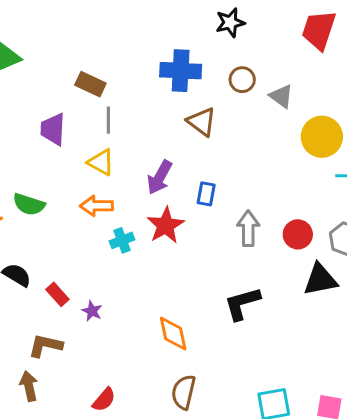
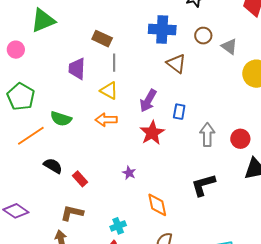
cyan cross: (122, 240) -> (118, 226), moved
purple star: (92, 311) -> (129, 173), moved

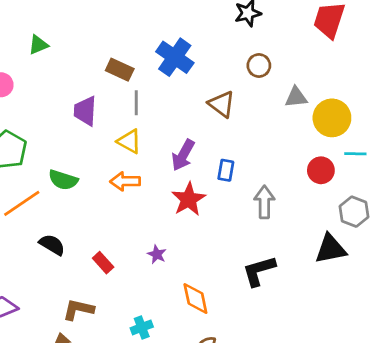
green triangle: (43, 20) -> (38, 45), size x0.6
blue cross: (162, 29) -> (175, 57), moved, turned 32
gray triangle: (229, 47) -> (296, 97), moved, turned -42
red circle: (240, 139) -> (321, 170), moved
red rectangle: (80, 179) -> (103, 263), moved

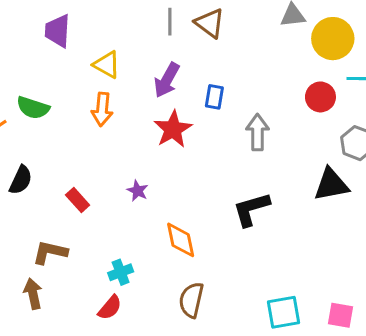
gray line: (136, 103) -> (170, 22), moved
orange arrow: (125, 181) -> (102, 109), turned -84
black semicircle: (52, 245) -> (21, 180), turned 84

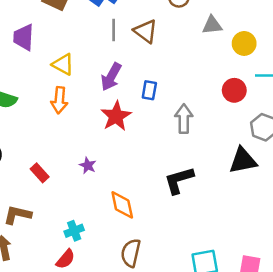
yellow circle: (333, 39) -> (244, 43), size x0.7

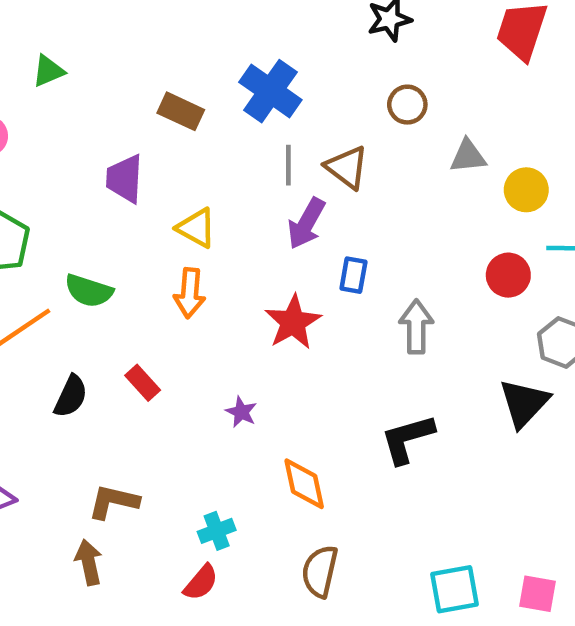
purple arrow: (111, 77) -> (306, 223), moved
black triangle: (243, 161) -> (524, 403), turned -36
red rectangle: (40, 173) -> (143, 383), moved

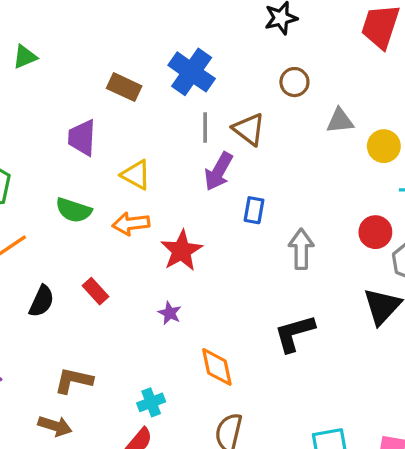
red circle: (508, 275) -> (375, 232), moved
green semicircle: (89, 291) -> (74, 210), moved
orange arrow: (190, 293) -> (131, 224), turned 78
red star: (293, 322) -> (181, 251), moved
brown arrow: (89, 562) -> (55, 426), turned 120

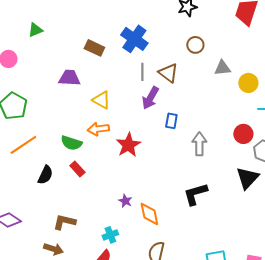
purple trapezoid: (82, 138) -> (69, 78), turned 90
green semicircle: (74, 210) -> (71, 143), moved
purple star: (170, 313) -> (125, 201), moved

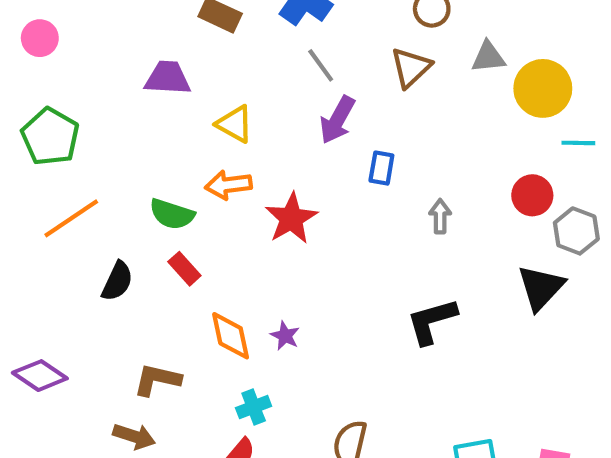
gray line: (142, 72) -> (321, 65), turned -36
brown triangle: (168, 73) -> (411, 67), moved, turned 40
yellow circle: (248, 83) -> (543, 88), size x1.4
gray arrow: (199, 144) -> (440, 216), size x0.7
orange diamond: (149, 214) -> (231, 336), moved

